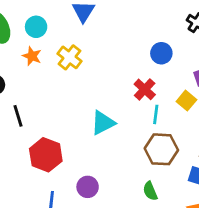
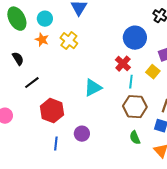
blue circle: (161, 53) -> (135, 38), size x1.5
black line: (18, 116) -> (32, 83), turned 70
green semicircle: (150, 191) -> (135, 138), moved

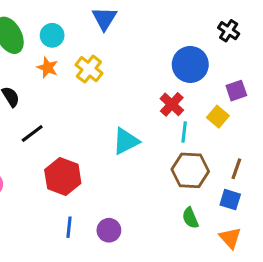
purple circle: (82, 134) -> (109, 230), moved

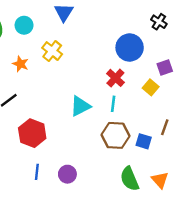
orange star: (48, 68) -> (21, 64), moved
cyan line: (184, 132) -> (113, 104), moved
brown hexagon: (190, 170) -> (115, 135), moved
blue square: (230, 200) -> (144, 141), moved
green semicircle: (190, 218) -> (130, 179), moved, size x1.5

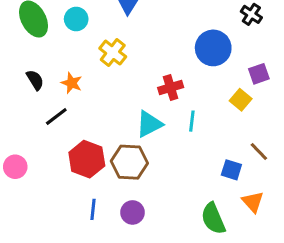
orange star: (21, 64) -> (72, 83), moved
red cross: (115, 78) -> (171, 88), moved, turned 30
brown line: (165, 127) -> (259, 152), turned -63
brown hexagon: (115, 135) -> (129, 162), moved
orange triangle: (160, 180) -> (253, 202), moved

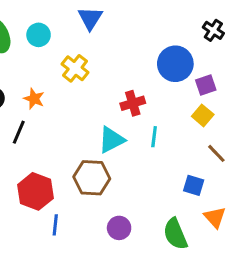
purple square: (259, 74) -> (206, 85), moved
black line: (56, 116) -> (19, 132), turned -30
brown line: (259, 152) -> (216, 153), moved
red hexagon: (87, 159) -> (35, 191), moved
purple circle: (132, 212) -> (119, 228), moved

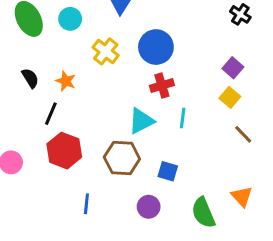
blue circle: (175, 64) -> (156, 47), moved
purple square: (206, 85) -> (233, 68), turned -30
blue square: (194, 185) -> (168, 171), moved
red hexagon: (35, 191) -> (64, 151), moved

